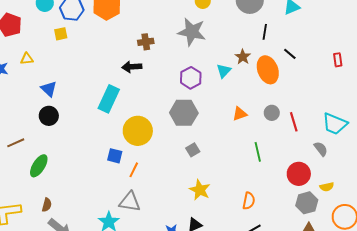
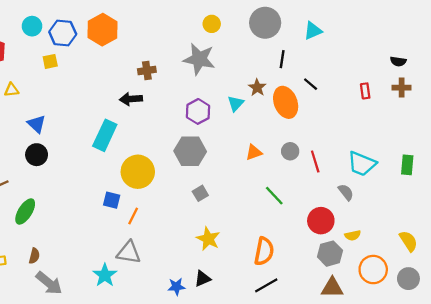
green line: (258, 152) -> (274, 196), turned -30
orange semicircle: (249, 201) -> (264, 251), size x1.4

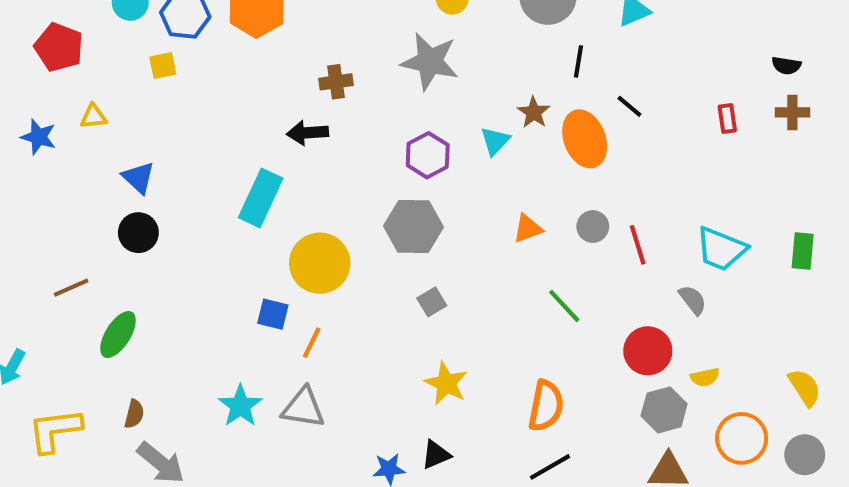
cyan star: (105, 275) -> (240, 406), moved

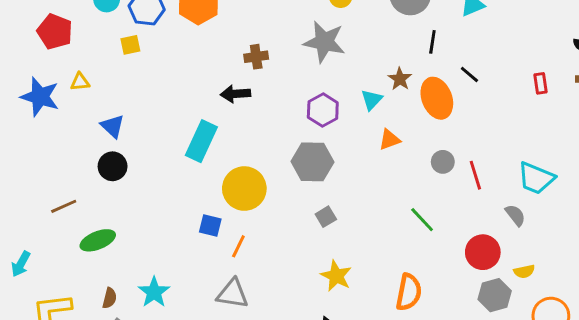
blue star: (39, 137) -> (40, 97), size x1.5
orange triangle: (528, 229) -> (389, 140), moved
green ellipse: (118, 335) -> (98, 240), turned 36
cyan star: (240, 406) -> (154, 292), moved

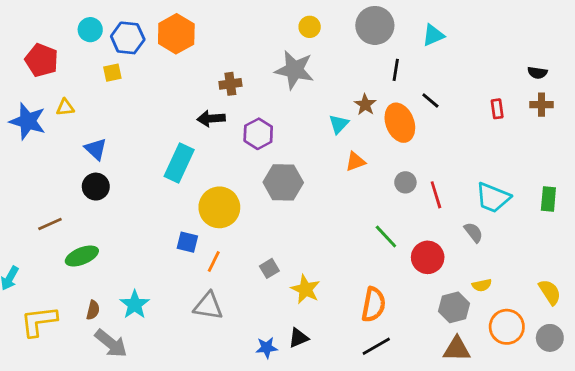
purple hexagon: (323, 110) -> (258, 134), moved
gray square: (326, 217) -> (269, 268), moved
red circle: (483, 252) -> (428, 257), moved

